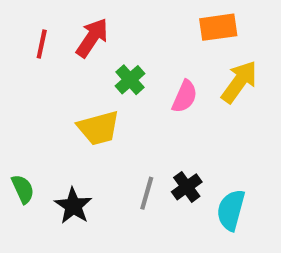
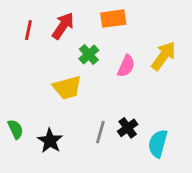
orange rectangle: (218, 27) -> (113, 19), moved

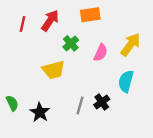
cyan semicircle: (158, 144) -> (126, 81), moved

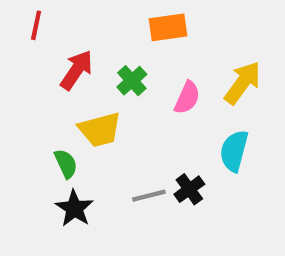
red arrow: (50, 20) -> (77, 70), moved
red line: (23, 24) -> (36, 25), moved
green semicircle: (12, 103) -> (66, 164), moved
gray line: (80, 105) -> (149, 196), turned 60

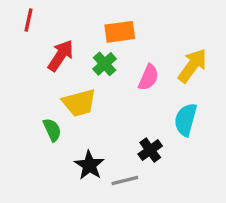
orange rectangle: (168, 27) -> (120, 32), moved
gray line: (149, 196) -> (125, 180), moved
black star: (74, 208) -> (89, 165), moved

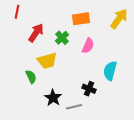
orange rectangle: (120, 32) -> (81, 19), moved
yellow arrow: (192, 66) -> (119, 19), moved
black cross: (150, 150) -> (89, 89), turned -32

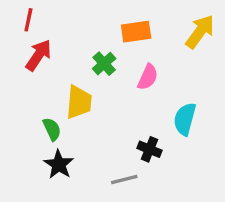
red arrow: (36, 33) -> (39, 55), moved
yellow trapezoid: (47, 61) -> (79, 102), turned -70
black star: (53, 98) -> (59, 164), moved

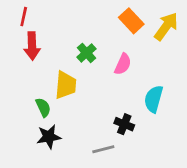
orange rectangle: (136, 32) -> (131, 21), moved, turned 55
red arrow: (39, 55) -> (32, 46), turned 144
black star: (59, 164) -> (49, 137), turned 30

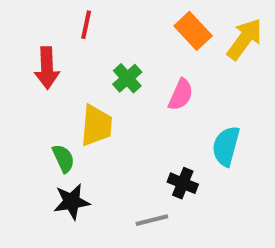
red line: (24, 17) -> (86, 25), moved

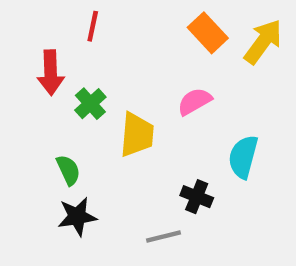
green cross: (127, 78) -> (90, 104), moved
pink semicircle: (181, 95) -> (194, 101), turned -144
yellow trapezoid: (96, 126) -> (137, 135), moved

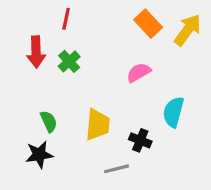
green cross: (90, 104) -> (69, 61), moved
yellow trapezoid: (137, 135) -> (98, 125), moved
black star: (77, 217) -> (39, 155), moved

